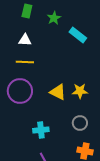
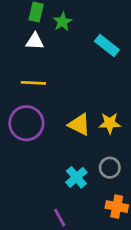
green star: (54, 18) -> (63, 22), moved
white triangle: (25, 40) -> (35, 41), moved
cyan cross: (41, 130) -> (76, 177), moved, turned -35

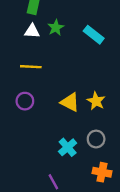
green star: (63, 22) -> (56, 28), moved
purple circle: (26, 123) -> (25, 101), size x0.6
yellow star: (110, 123) -> (96, 101), turned 30

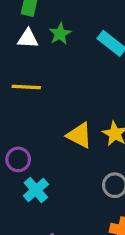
purple circle: (25, 101) -> (18, 159), moved
cyan cross: (68, 147) -> (36, 190), moved

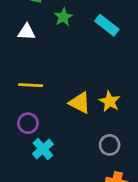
white triangle: (28, 39) -> (27, 32), moved
yellow line: (26, 87) -> (31, 85), moved

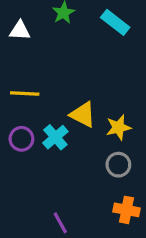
yellow star: (110, 101) -> (118, 127), moved, turned 30
cyan cross: (43, 149) -> (55, 137), moved

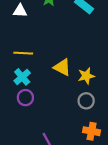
cyan cross: (55, 137) -> (22, 77), moved
purple circle: (21, 139) -> (25, 98), moved

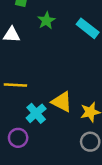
cyan cross: (22, 77) -> (36, 113), moved

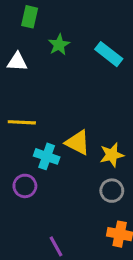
cyan cross: (36, 113) -> (47, 156), turned -30

